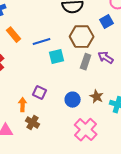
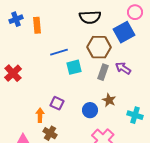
blue square: (107, 22) -> (124, 32), size x1.5
orange rectangle: (14, 35) -> (37, 25), moved, turned 35
brown star: (97, 97) -> (109, 100), moved

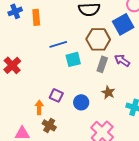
blue circle: (90, 110) -> (81, 102), moved

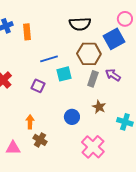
purple square: (56, 95) -> (38, 86), moved

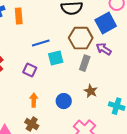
purple arrow: (113, 75) -> (104, 49), moved
orange arrow: (30, 122) -> (34, 100), moved

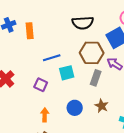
blue circle: (64, 101) -> (75, 108), moved

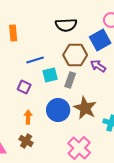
gray rectangle: (96, 78) -> (70, 80), moved
brown star: (102, 106) -> (85, 108), size x1.6
blue circle: (75, 108) -> (58, 110), size x1.5

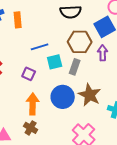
purple arrow: (98, 66) -> (103, 53), turned 56
orange arrow: (28, 117) -> (33, 104), size x1.5

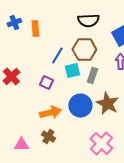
brown hexagon: (80, 42) -> (84, 50), moved
blue line: (40, 47) -> (57, 56), turned -42
orange arrow: (33, 104) -> (50, 112), turned 75

